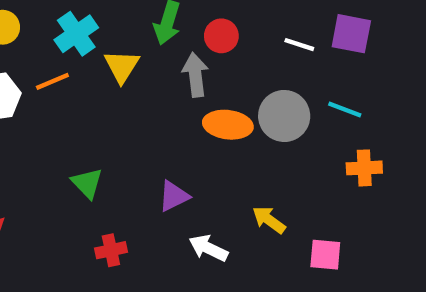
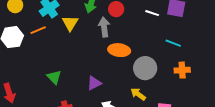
gray circle: (284, 116) -> (145, 68), moved

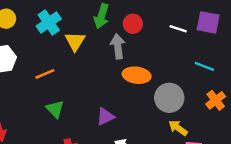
orange line: (38, 30) -> (45, 74), moved
orange cross: (182, 70) -> (216, 100), turned -35
yellow arrow: (138, 94) -> (178, 128), moved

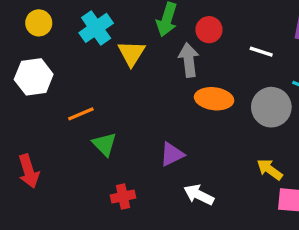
white line: (178, 29) -> (261, 52), moved
orange line: (45, 74) -> (81, 114), moved
gray circle: (169, 98) -> (271, 107), moved

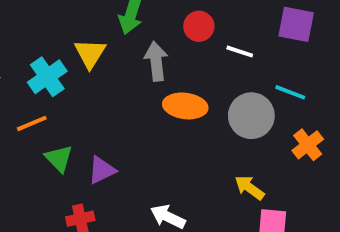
cyan cross: (96, 28) -> (47, 77), moved
red circle: (209, 30) -> (199, 26), moved
purple triangle: (172, 154) -> (102, 170), moved

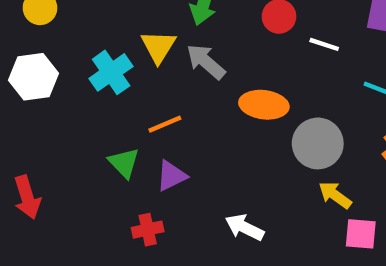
gray arrow: (156, 61) -> (206, 62), moved, turned -42
gray circle: (251, 116) -> (318, 143), moved
orange line: (32, 123) -> (165, 124), moved

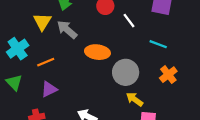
white line: (324, 44) -> (129, 21), turned 35
cyan cross: (111, 72) -> (18, 49), moved
green triangle: (124, 163) -> (14, 82), moved

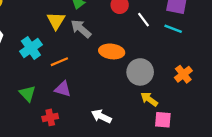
cyan line: (158, 44) -> (173, 29), moved
green triangle: (14, 82) -> (27, 94), moved
purple triangle: (49, 89) -> (63, 89), turned 42

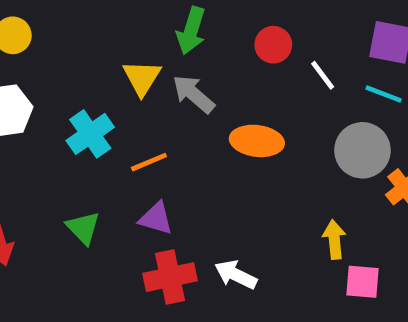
gray circle: (140, 72) -> (362, 150), moved
yellow arrow: (149, 99) -> (334, 240), turned 48
red cross: (50, 117) -> (170, 277), moved, size x1.5

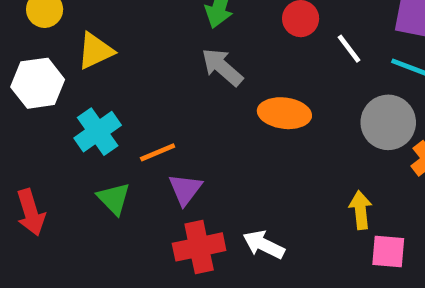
yellow triangle: (142, 78) -> (95, 51), moved, turned 33
cyan cross: (90, 134) -> (98, 132), moved
orange line: (149, 162) -> (158, 152), moved
purple triangle: (156, 218) -> (185, 189), turned 51

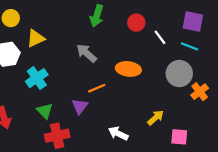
gray arrow: (222, 67) -> (87, 53), moved
orange line: (158, 152) -> (97, 88), moved
yellow arrow: (361, 210) -> (156, 118), moved, turned 54
red cross: (199, 247) -> (57, 136), moved

